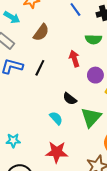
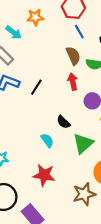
brown semicircle: (41, 32) -> (73, 56), moved, turned -66

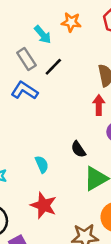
black line: (36, 87) -> (53, 67), moved
cyan semicircle: (47, 140) -> (42, 164), moved

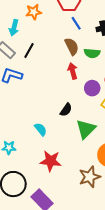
cyan arrow: (43, 35) -> (14, 28), turned 70
black semicircle: (78, 149) -> (66, 110), turned -96

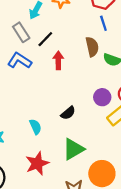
red arrow: (73, 71) -> (58, 60), moved
green triangle: (86, 129) -> (73, 149), moved
red star: (51, 161) -> (37, 163), turned 30

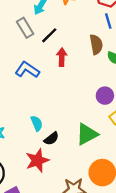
blue L-shape: (20, 61) -> (27, 70), moved
black semicircle: (68, 113) -> (51, 139), moved
green triangle: (73, 149) -> (87, 134), moved

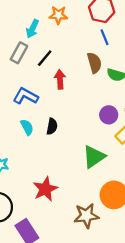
gray rectangle: (25, 28) -> (19, 53), turned 66
cyan semicircle: (37, 123) -> (27, 127), moved
black semicircle: (51, 139) -> (52, 126), moved, turned -35

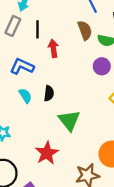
black line: (45, 58) -> (38, 29), turned -36
purple circle: (109, 115) -> (102, 66), moved
green triangle: (94, 157) -> (69, 120), moved, turned -30

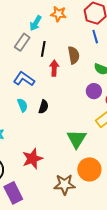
brown semicircle: (85, 30) -> (74, 55), moved
green triangle: (69, 120) -> (76, 139), moved

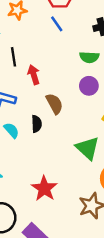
blue line: (95, 37) -> (57, 24), moved
brown semicircle: (74, 55) -> (54, 104), moved

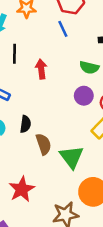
red arrow: (34, 75) -> (41, 69), moved
brown semicircle: (54, 104) -> (43, 144), moved

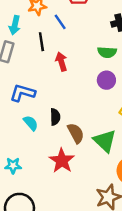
blue line: (63, 29) -> (60, 22), moved
black line: (14, 54) -> (41, 42), moved
red star: (22, 189) -> (62, 161), moved

